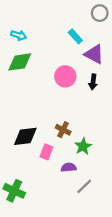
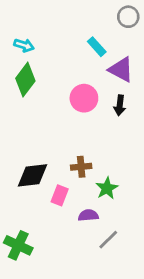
green diamond: (20, 62) -> (25, 80), turned -45
brown cross: (63, 130) -> (81, 167), turned -32

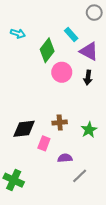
green diamond: (25, 80) -> (47, 50), moved
green star: (107, 188) -> (89, 130), moved

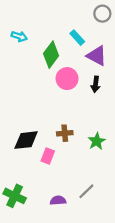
purple semicircle: (65, 158) -> (58, 200), moved

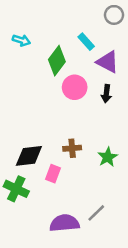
green cross: (15, 196) -> (16, 189), moved
purple semicircle: (58, 200) -> (64, 223), size x1.6

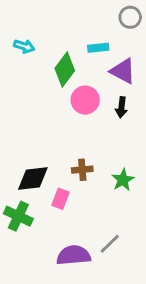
cyan rectangle: (86, 42) -> (98, 48), turned -54

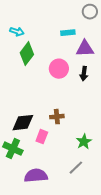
green diamond: (65, 70) -> (27, 54), moved
purple triangle: (123, 71) -> (85, 49), turned -30
green star: (123, 180) -> (84, 142), moved
purple semicircle: (74, 255) -> (36, 176), moved

